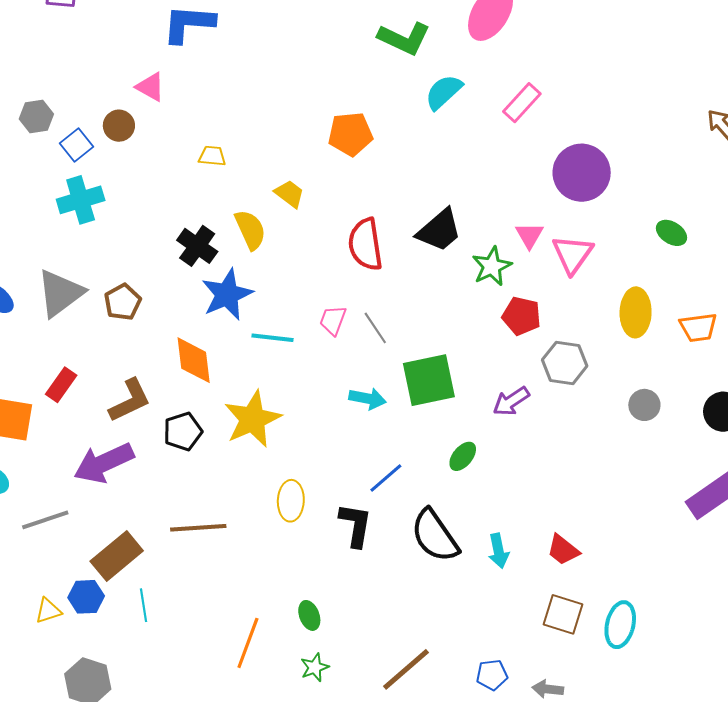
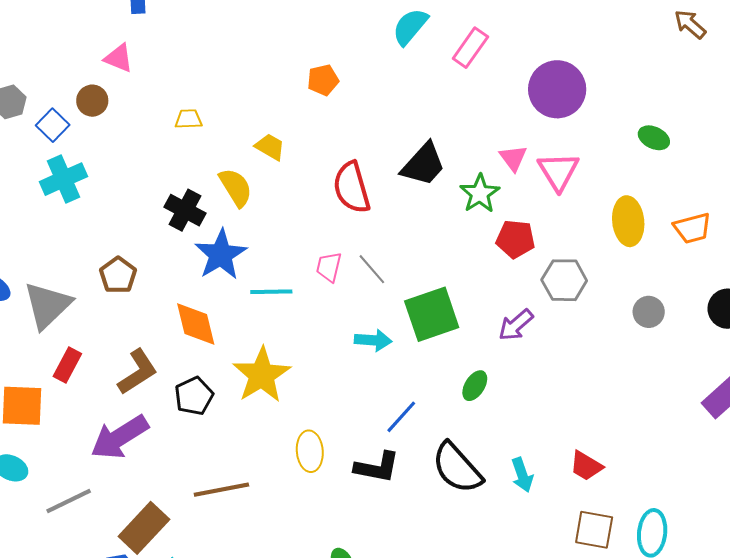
pink rectangle: (522, 103) -> (470, 48), moved
orange pentagon: (350, 134) -> (323, 80), size x0.7
gray triangle: (60, 293) -> (47, 305), moved
black L-shape: (356, 525) -> (377, 467), turned 99

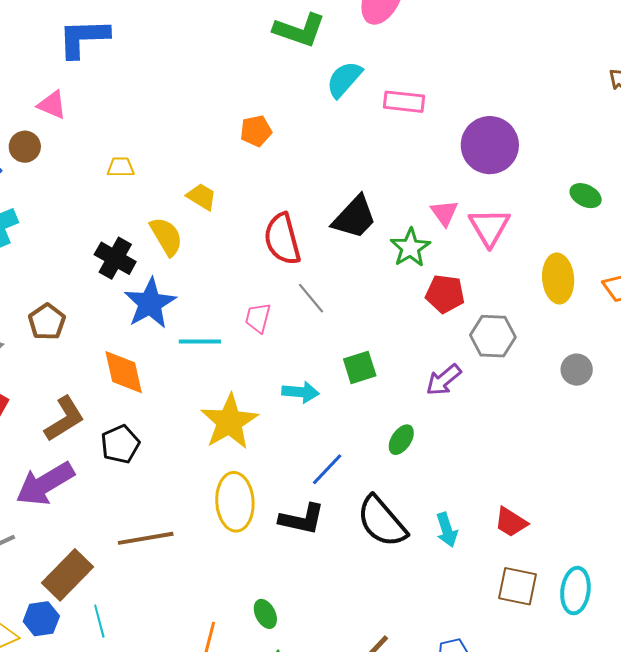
pink rectangle: (470, 48) -> (404, 102), turned 60
gray line: (372, 269) -> (311, 298), moved
green square: (432, 314) -> (360, 367), size x0.6
yellow star: (262, 375) -> (229, 422), moved
yellow ellipse: (310, 451) -> (235, 502), size x1.4

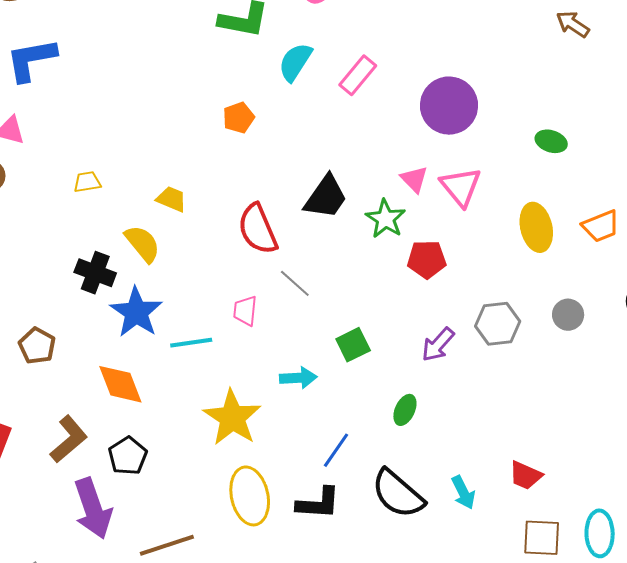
pink rectangle: (404, 102) -> (358, 75), turned -48
orange pentagon: (256, 131) -> (239, 118), moved
gray hexagon: (493, 336) -> (498, 324), moved
purple arrow: (45, 484) -> (93, 508), moved, turned -70

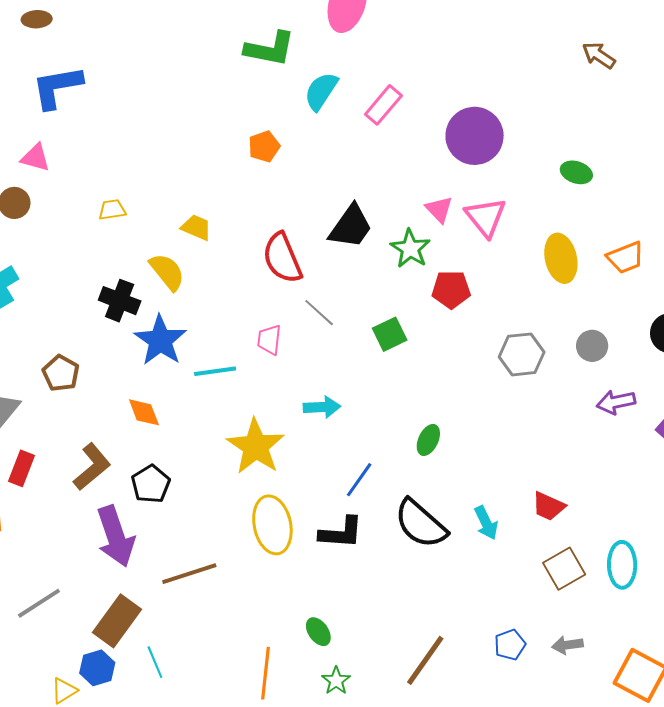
green square: (353, 345) -> (390, 334), moved
purple arrow: (438, 345) -> (616, 402), moved, turned 36
orange diamond: (120, 384) -> (144, 412), size x0.7
brown square: (542, 538) -> (564, 569), turned -33

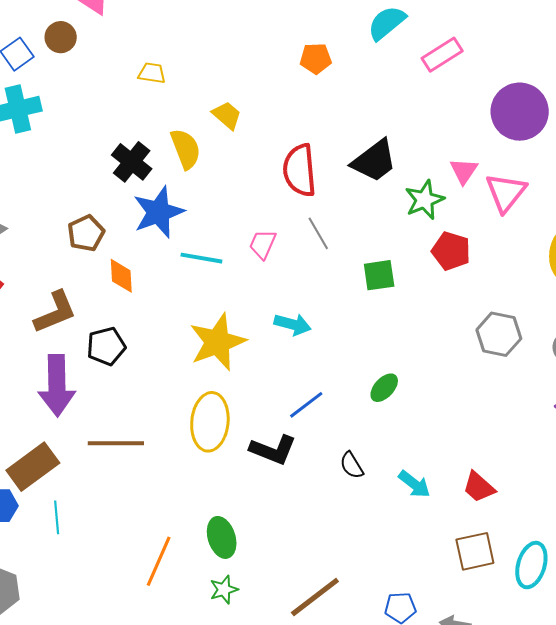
brown pentagon: (61, 373) -> (86, 233), moved
cyan arrow: (486, 523) -> (414, 484), turned -44
black semicircle: (421, 524) -> (352, 465), size x0.5
green ellipse: (318, 632) -> (222, 537), size x1.4

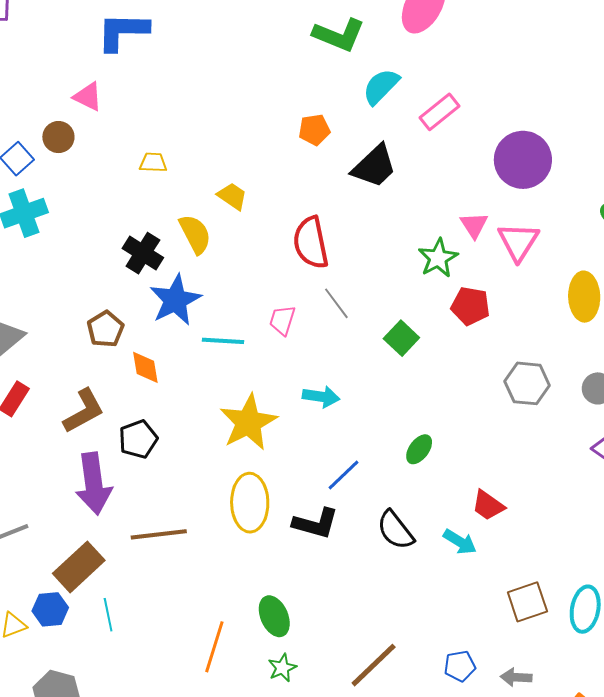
black trapezoid: (374, 161) -> (374, 166), moved
green square: (379, 275) -> (401, 338), turned -32
black semicircle: (352, 465) -> (395, 530), size x1.5
red trapezoid: (479, 487) -> (488, 505), moved

